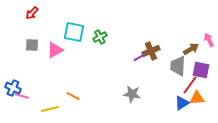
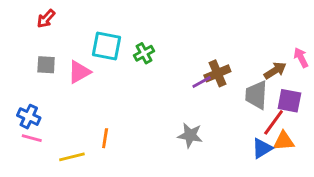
blue cross: (13, 88) -> (29, 117), moved
orange line: (73, 96) -> (105, 138), turned 72

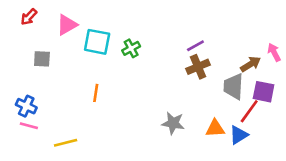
red arrow: (46, 19) -> (29, 17), moved
pink triangle: (79, 72) -> (67, 25), moved
purple line: (202, 82) -> (195, 46), moved
orange line: (105, 138) -> (96, 93), moved
orange triangle: (284, 141) -> (215, 128), moved

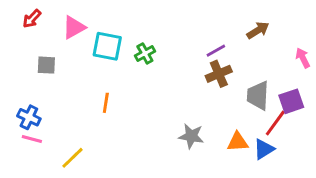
brown arrow: (250, 64) -> (258, 30), moved
purple square: (264, 92) -> (291, 101), turned -30
yellow line: (66, 143) -> (72, 158), turned -30

